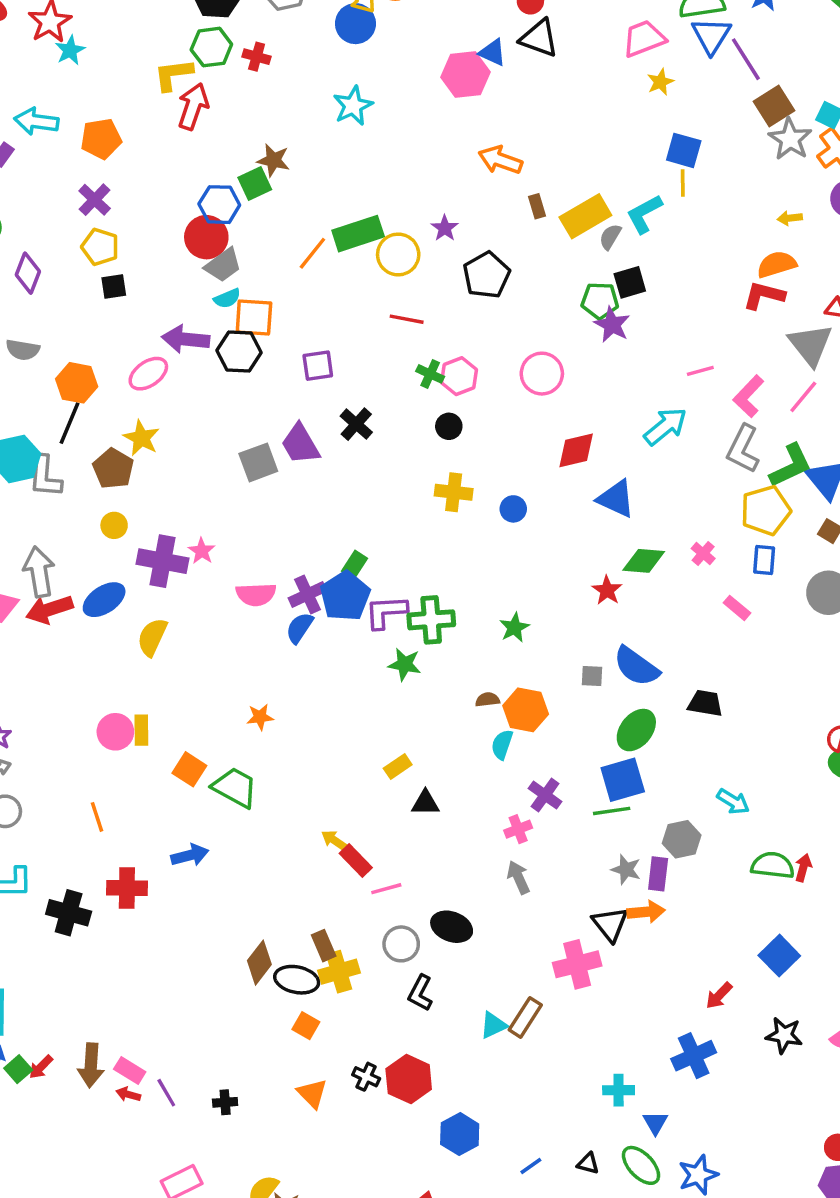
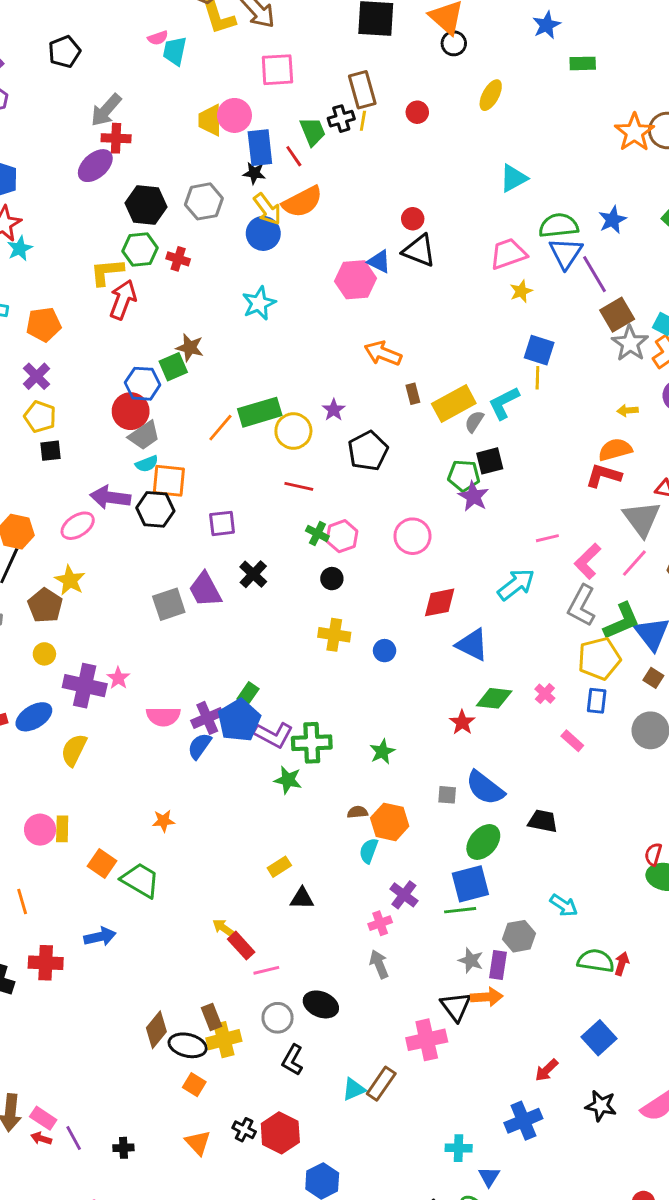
purple L-shape: (386, 612) -> (273, 735), turned -150

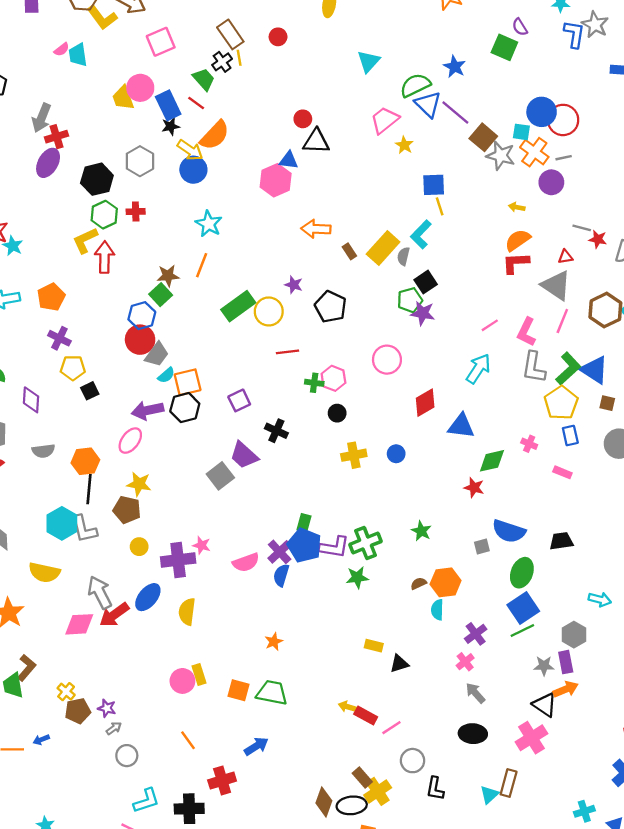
yellow arrow: (628, 410) -> (517, 207), turned 35
orange line: (220, 428) -> (202, 265), moved
yellow rectangle: (279, 867) -> (374, 646), turned 66
purple cross: (404, 895) -> (476, 634), turned 35
black ellipse: (321, 1004) -> (473, 734), moved

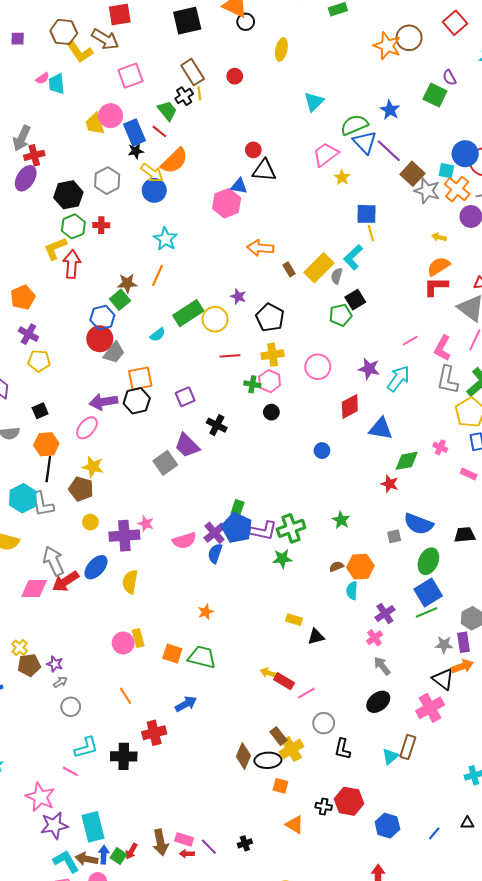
purple star: (423, 313) -> (369, 369), moved
cyan semicircle: (166, 375) -> (158, 335), moved
black square: (90, 391) -> (40, 411), moved
yellow cross: (354, 455) -> (273, 355), moved
black ellipse: (473, 734) -> (378, 702), turned -45

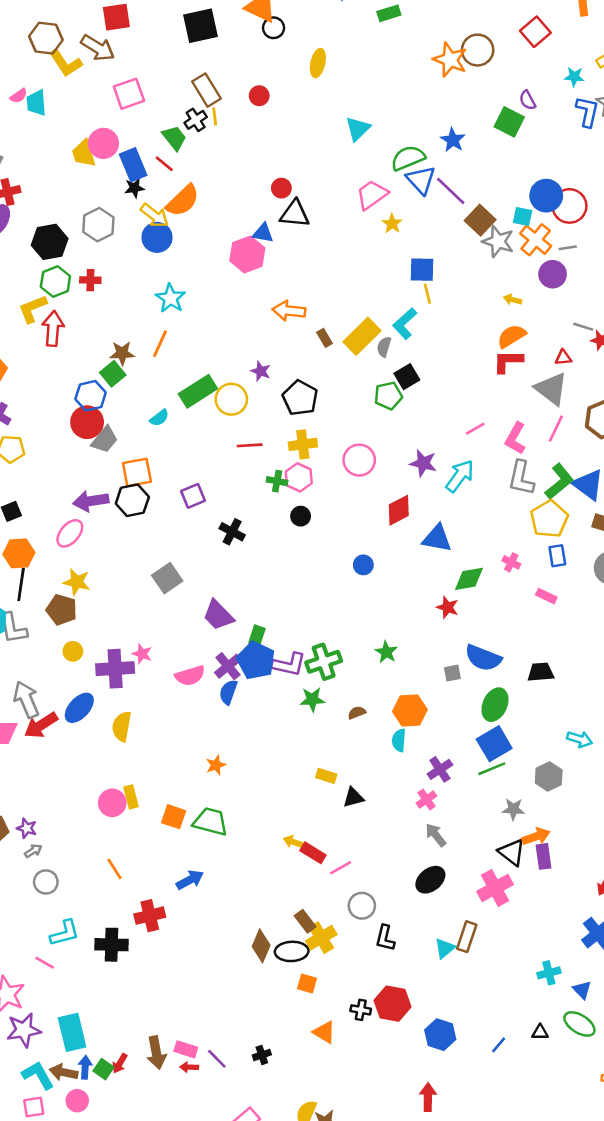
purple trapezoid: (187, 446) -> (218, 615), moved
brown semicircle: (336, 566) -> (357, 713), moved
purple rectangle: (464, 642) -> (543, 856), moved

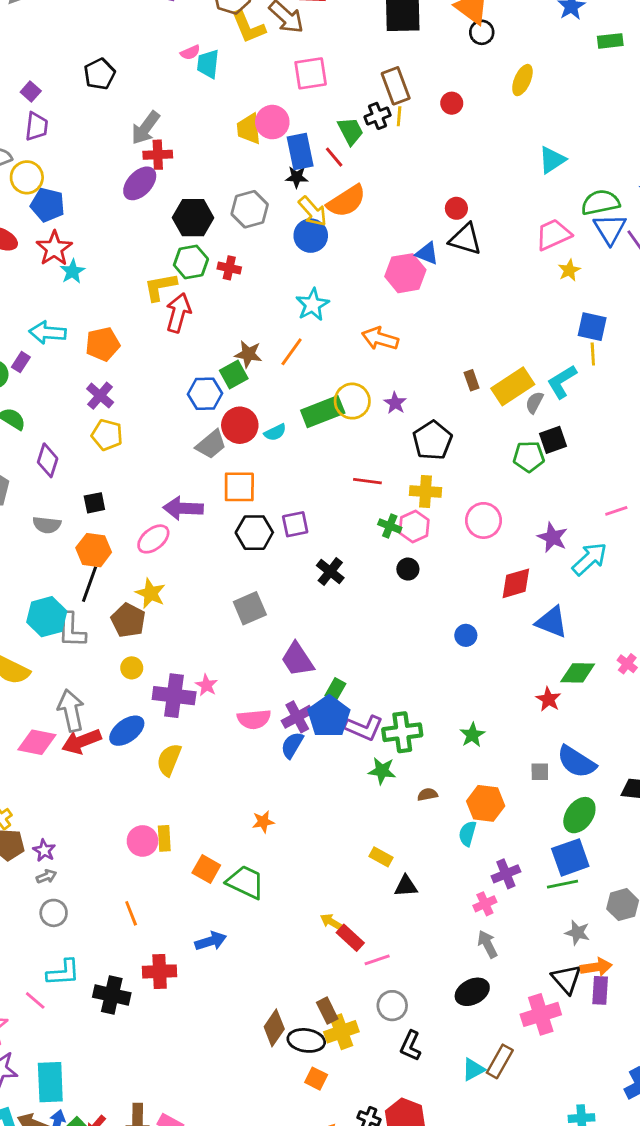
orange arrow: (289, 311) -> (380, 339), moved
yellow circle: (231, 399) -> (352, 401), moved
red circle: (87, 422) -> (240, 425), moved
black hexagon: (132, 500) -> (254, 533), moved

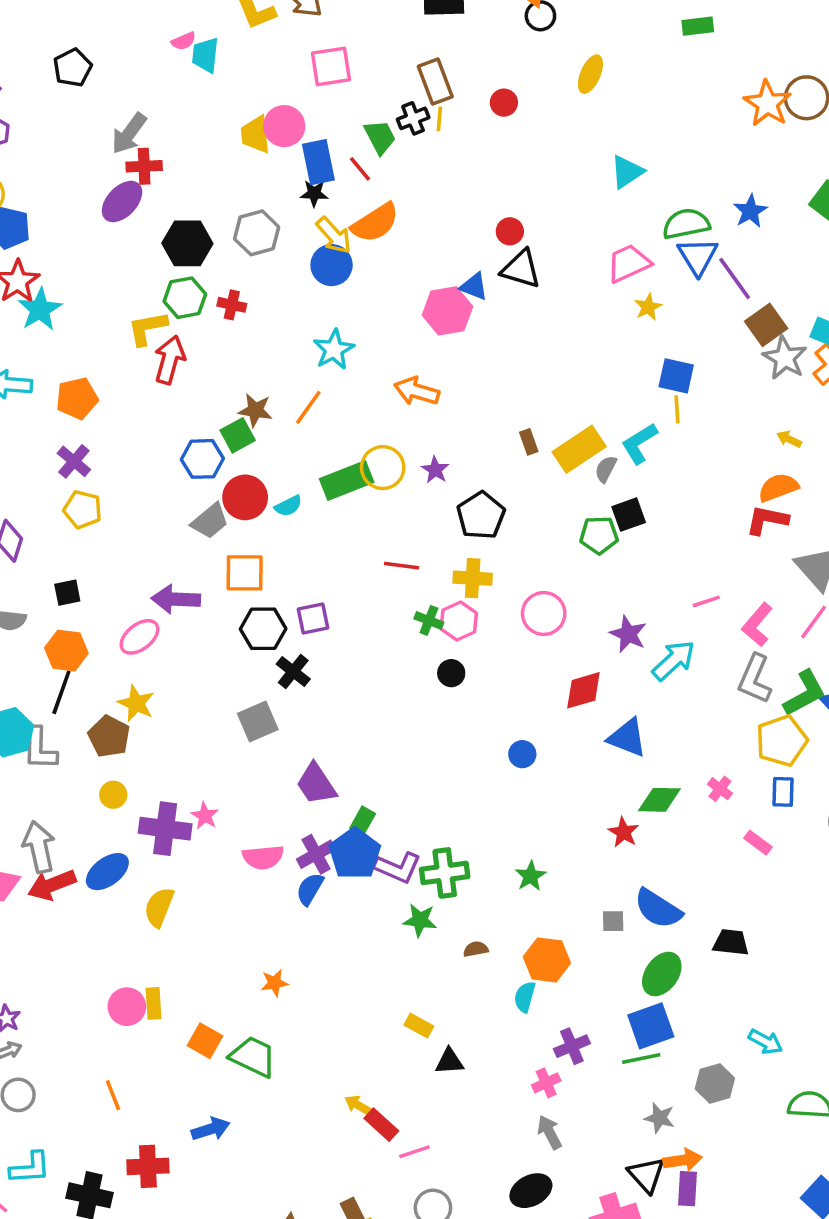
cyan star: (73, 271) -> (40, 309), size x1.4
black cross: (330, 572) -> (293, 672), moved

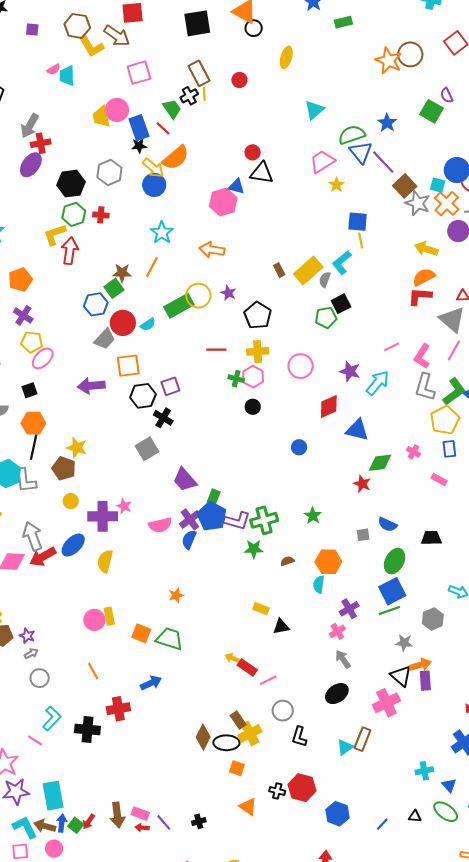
yellow arrow: (789, 439) -> (426, 249), size x1.6
pink ellipse: (139, 637) -> (43, 358), moved
blue semicircle: (658, 909) -> (388, 524), size x0.7
cyan L-shape: (30, 1168) -> (52, 718), turned -35

